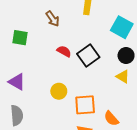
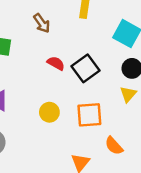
yellow triangle: (123, 77) -> (128, 94), turned 40
orange square: (85, 105) -> (89, 115), moved

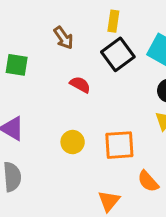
black square: (86, 68) -> (118, 54), moved

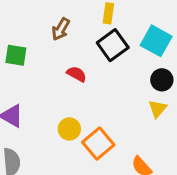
brown arrow: (63, 38) -> (61, 29), turned 65
orange square: (119, 145) -> (98, 143), moved, turned -36

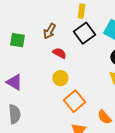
brown arrow: (61, 29) -> (49, 31), moved
yellow circle: (69, 129) -> (60, 78), moved

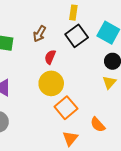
red semicircle: (59, 53) -> (50, 57), turned -96
yellow circle: (60, 78) -> (51, 83), size x1.5

